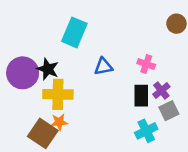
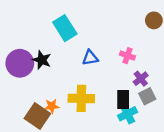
cyan rectangle: (74, 32) -> (65, 28), turned -55
yellow cross: (58, 94) -> (81, 98), moved
black rectangle: (141, 96) -> (123, 100), moved

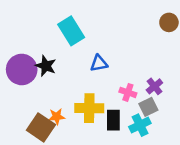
pink cross: (127, 56) -> (128, 92), moved
gray square: (147, 96) -> (148, 107), moved
black rectangle: (123, 100) -> (113, 120), moved

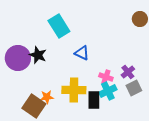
blue triangle: (99, 63) -> (82, 53), turned 35
gray square: (148, 107) -> (134, 88), moved
cyan cross: (140, 125) -> (108, 91), moved

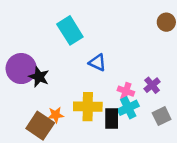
black star: (38, 55) -> (39, 77), moved
gray square: (134, 88) -> (162, 116), moved

